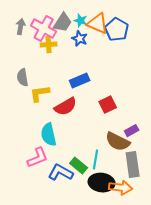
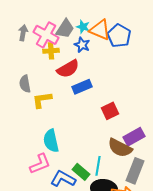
red semicircle: (66, 107) -> (68, 69), moved
purple rectangle: (132, 131) -> (134, 137), size x1.5
gray rectangle: (133, 165) -> (135, 171), turned 30

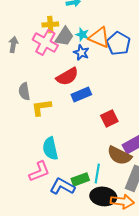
gray arrow: (23, 33) -> (13, 44), moved
yellow cross: (51, 51) -> (50, 24), moved
green rectangle: (81, 172) -> (80, 179), turned -60

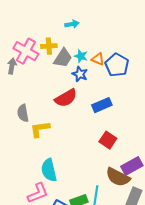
orange triangle: (99, 37) -> (98, 59), size x0.6
pink cross: (45, 42) -> (26, 51), moved
blue rectangle: (81, 94) -> (102, 105), moved
red square: (109, 118) -> (108, 140), turned -30

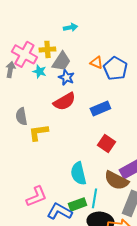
cyan star: (81, 56) -> (39, 71), moved
blue star: (80, 74) -> (66, 77), moved
cyan semicircle: (49, 170) -> (78, 173), moved

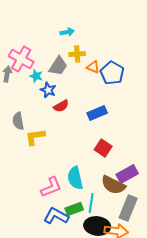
yellow cross: (47, 49) -> (77, 54), moved
blue star: (66, 77) -> (48, 90), moved
red semicircle: (64, 101) -> (61, 106), size x0.7
pink L-shape: (36, 196) -> (51, 187), moved

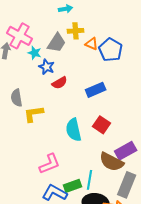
cyan semicircle: (75, 178) -> (74, 130), moved

